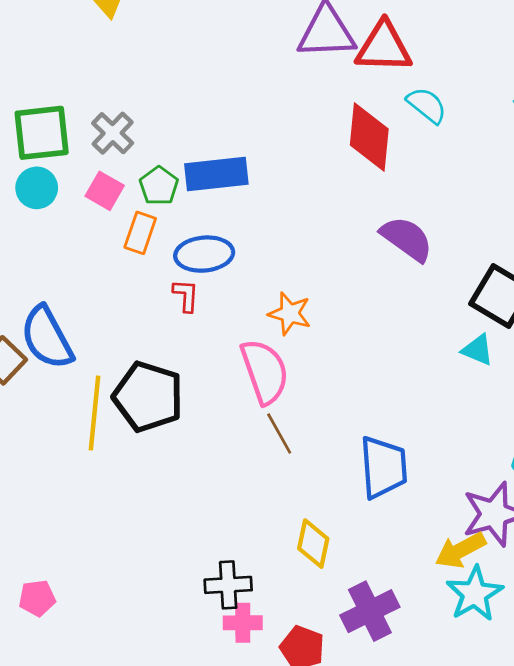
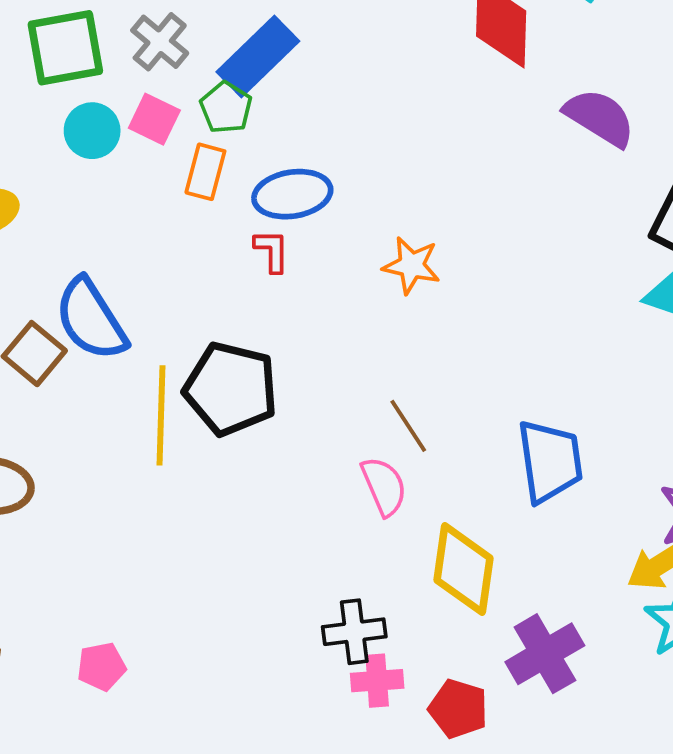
blue rectangle: (216, 174) -> (258, 56), moved, turned -34
cyan circle: (37, 188) -> (92, 131), moved
purple semicircle: (407, 239) -> (600, 118), moved
pink semicircle: (265, 372) -> (384, 486), moved, size x0.7
yellow diamond: (313, 544) -> (463, 569), size x1.4

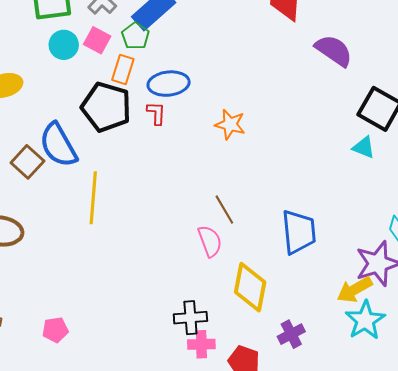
black pentagon: (231, 389) -> (106, 107), moved
purple cross: (545, 654) -> (291, 334), size x0.7

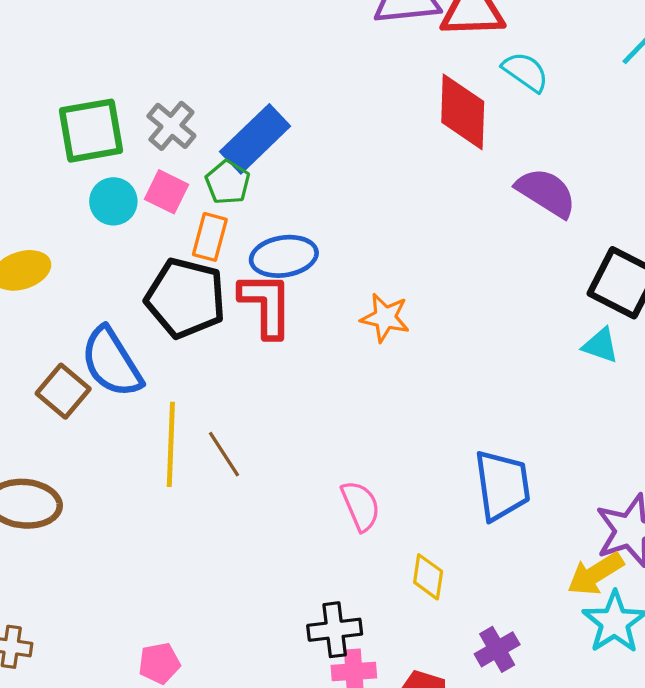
red L-shape: (156, 113) -> (266, 305), size x1.8
brown line: (224, 210) -> (224, 454), moved
yellow diamond: (250, 287) -> (428, 577), size x0.6
pink pentagon: (55, 330) -> (159, 663), moved

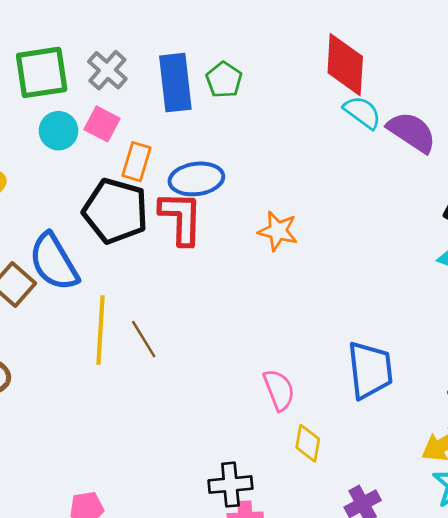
cyan semicircle: (525, 72) -> (362, 112), moved
blue rectangle: (255, 139) -> (175, 83), turned -54
green pentagon: (228, 182) -> (224, 80), moved
pink semicircle: (361, 506) -> (279, 390), moved

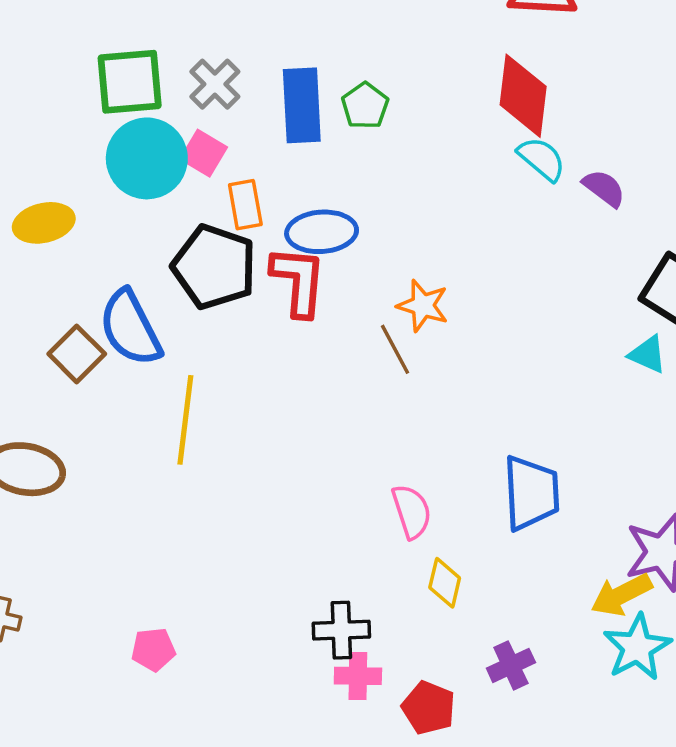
cyan circle: (58, 131) -> (147, 158), size x1.6
purple semicircle: (412, 132) -> (604, 188), size x0.7
orange rectangle: (136, 162) -> (245, 205), turned -30
brown line: (144, 339) -> (395, 349), moved

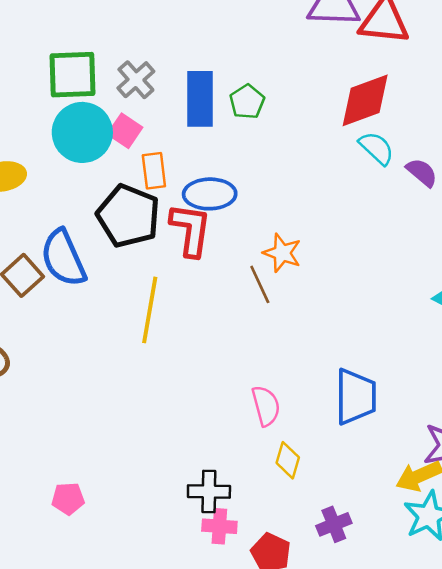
red diamond: (523, 96) -> (365, 100), turned 60
yellow line: (185, 420) -> (150, 310), moved

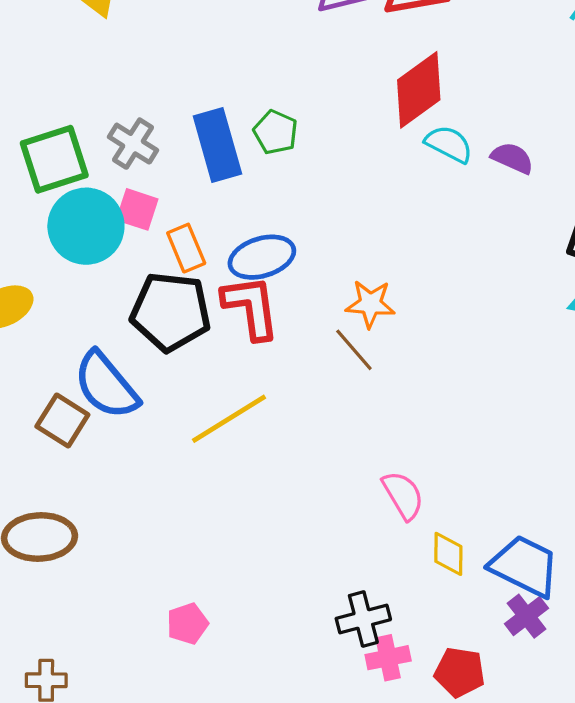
yellow line: (150, 310) -> (229, 419), turned 64
blue trapezoid: (356, 397) -> (525, 566), moved, turned -48
pink pentagon: (68, 499) -> (187, 624), moved

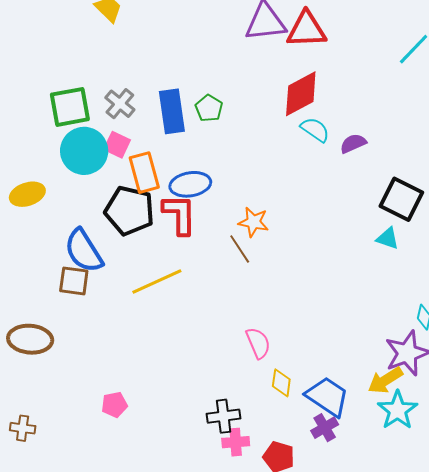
purple semicircle: (512, 158) -> (353, 143), turned -56
orange rectangle: (186, 248) -> (144, 173), size x1.4
brown square: (62, 421) -> (74, 281), moved, turned -32

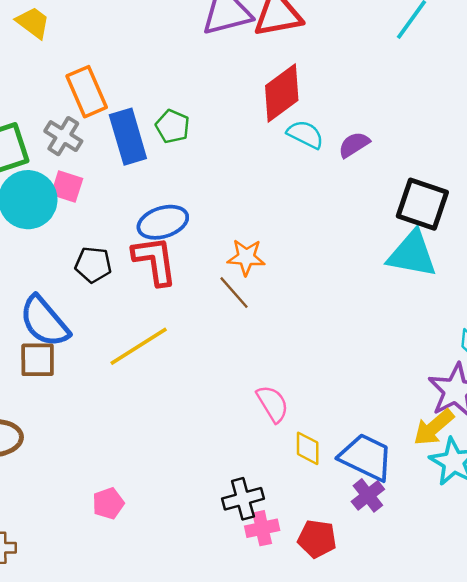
orange rectangle: (144, 173) -> (87, 92), moved
black pentagon: (129, 211) -> (93, 265), size x0.6
cyan triangle: (388, 238) -> (412, 254), size x1.8

